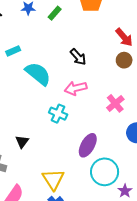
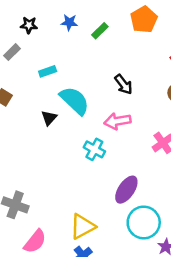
black triangle: (22, 142) -> (49, 118), moved
yellow triangle: (53, 179) -> (83, 226), turned 30

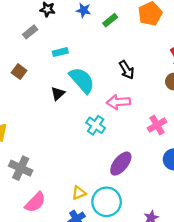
cyan circle: (144, 222) -> (107, 202), moved
yellow triangle: (83, 226) -> (79, 193), size x0.6

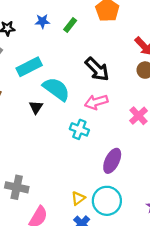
cyan rectangle: (60, 52) -> (29, 67), size x1.6
black arrow: (127, 70) -> (97, 69), size x1.4

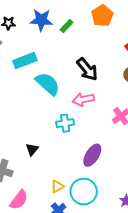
blue star: (42, 21) -> (41, 20), size x1.6
black triangle: (36, 107) -> (32, 149), moved
cyan cross: (79, 129) -> (65, 123), turned -36

